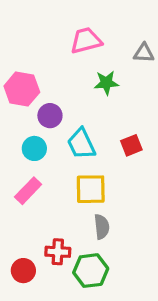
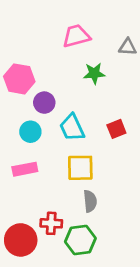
pink rectangle: (28, 191) -> (25, 169), turned 35
red circle: (23, 271) -> (21, 240), size x1.5

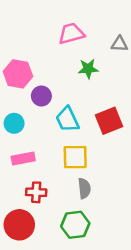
red square: (116, 129) -> (109, 121), size x1.5
cyan circle: (30, 132) -> (14, 123), moved
red cross: (51, 223) -> (36, 192), moved

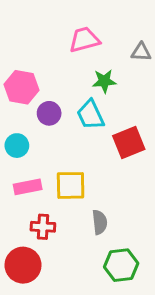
cyan trapezoid: (67, 119) -> (90, 115), moved
yellow square: (75, 157) -> (71, 185), moved
green hexagon: (75, 225) -> (121, 265), moved

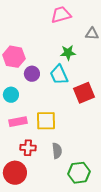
pink trapezoid: (84, 40) -> (61, 15), moved
gray semicircle: (100, 222) -> (57, 151), moved

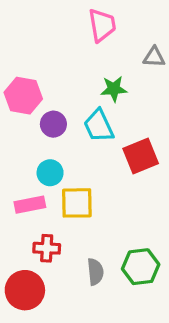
pink trapezoid: (61, 15) -> (102, 25), turned 95
cyan circle: (11, 95) -> (50, 173), moved
gray semicircle: (57, 151) -> (95, 272), moved
green hexagon: (79, 173) -> (141, 267), moved

